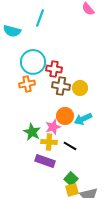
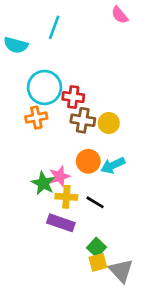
pink star: (53, 127) -> (60, 176), moved

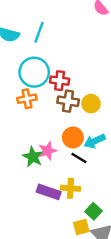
cyan line: (54, 27) -> (39, 32), moved
yellow cross: (66, 197) -> (70, 188), moved
black line: (95, 202) -> (79, 158), moved
green square: (96, 247) -> (93, 211), moved

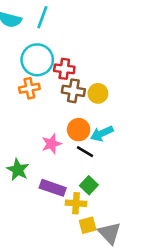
green star: (33, 157) -> (18, 170), moved
yellow cross: (70, 188) -> (76, 203), moved
green square: (93, 211) -> (89, 185), moved

